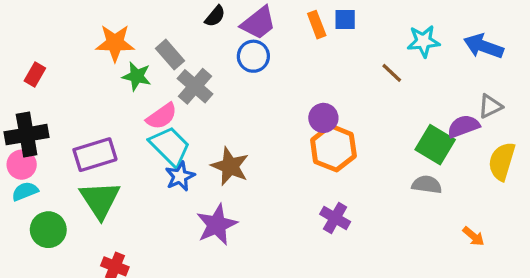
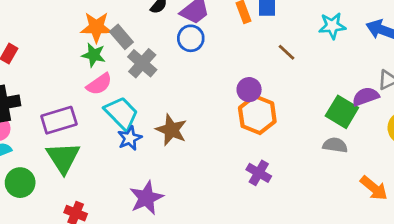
orange star: (115, 43) -> (96, 27), moved
brown line: (392, 73) -> (286, 52), moved
pink semicircle: (162, 116) -> (99, 84), moved
purple star: (217, 225) -> (146, 198), moved
orange arrow: (473, 236) -> (374, 188), size x1.5

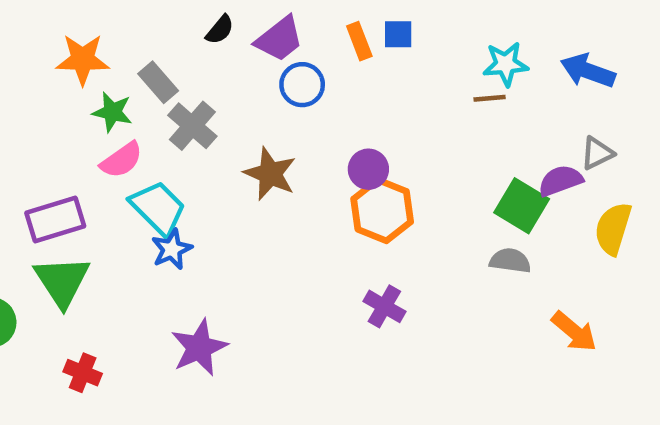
orange star: (96, 27) -> (83, 59), moved
blue circle: (191, 38) -> (302, 85), moved
brown line: (286, 52) -> (490, 98), moved, turned -48
brown star: (171, 130) -> (270, 174), moved

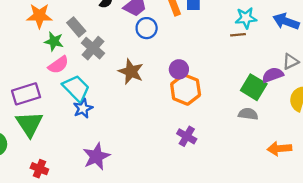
orange arrow: (574, 332) -> (279, 149), turned 135

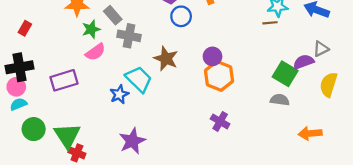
green star: (54, 41) -> (91, 29), turned -30
gray cross: (93, 48) -> (129, 36), turned -30
cyan trapezoid: (76, 88) -> (139, 79), moved
green triangle: (29, 124) -> (67, 136), moved

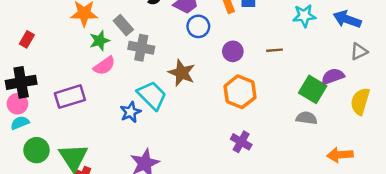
brown line: (270, 23) -> (274, 50), moved
gray triangle: (321, 49) -> (359, 51), moved
purple circle: (213, 56) -> (233, 51), moved

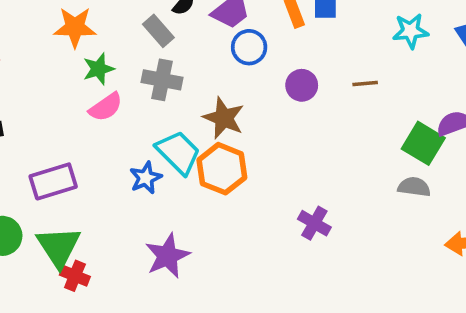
gray rectangle: (123, 25) -> (158, 31), moved
orange hexagon: (240, 92) -> (222, 169), moved
purple rectangle: (70, 97) -> (53, 181), moved

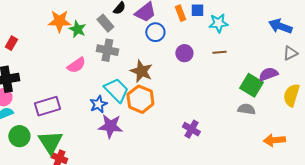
cyan star: (411, 31) -> (218, 23), moved
green star: (99, 69) -> (77, 29), moved, turned -30
purple star: (167, 256) -> (110, 126), moved, turned 30

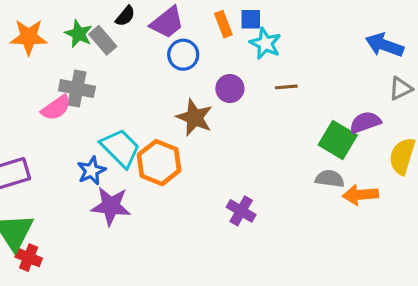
cyan star: (218, 23) -> (265, 43), moved, turned 30
green star: (77, 29) -> (79, 34), moved
gray cross: (107, 50) -> (77, 89), moved
brown star: (141, 71) -> (194, 117), moved
orange arrow: (274, 140) -> (360, 195), moved

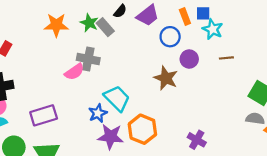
blue circle: (183, 55) -> (170, 37), moved
orange hexagon: (159, 163) -> (142, 129), moved

